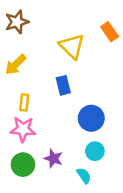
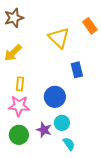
blue rectangle: (63, 85) -> (77, 70), moved
blue circle: (91, 118) -> (55, 97), moved
cyan circle: (95, 151) -> (62, 123), moved

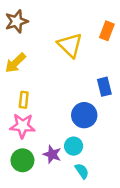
orange rectangle: (90, 26) -> (107, 31), turned 56
blue rectangle: (77, 70) -> (104, 87), moved
blue circle: (55, 97) -> (84, 115), moved

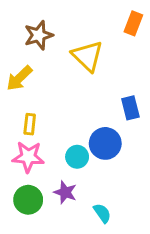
brown star: (17, 21) -> (39, 35), moved
orange rectangle: (107, 31) -> (133, 23), moved
cyan circle: (74, 146) -> (77, 157), moved

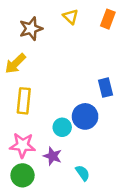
yellow triangle: (87, 56) -> (71, 17), moved, size x0.6
yellow rectangle: (30, 124) -> (24, 101), size x1.5
pink star: (28, 157) -> (23, 145), moved
green circle: (28, 200) -> (23, 175), moved

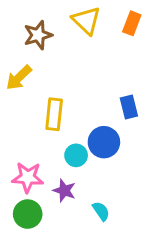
yellow triangle: (71, 17) -> (86, 20), size x1.5
yellow rectangle: (24, 101) -> (54, 114), moved

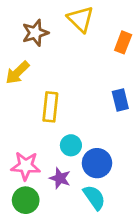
orange rectangle: (132, 23) -> (123, 42), moved
blue circle: (104, 142) -> (97, 163), moved
cyan semicircle: (101, 211) -> (94, 197), size x1.4

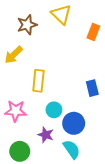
blue rectangle: (120, 100) -> (92, 88), moved
pink star: (26, 166) -> (16, 111), moved

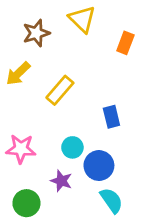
yellow rectangle: (38, 81) -> (60, 90), moved, turned 35
blue rectangle: (92, 88) -> (111, 117), moved
cyan semicircle: (72, 149) -> (111, 200), moved

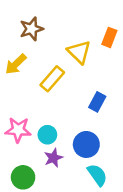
yellow triangle: (82, 19) -> (79, 52), moved
blue rectangle: (111, 117) -> (97, 102), turned 42
cyan circle: (72, 147) -> (47, 135), moved
purple star: (61, 181) -> (53, 158), turned 30

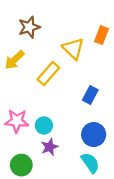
blue circle: (86, 144) -> (94, 135), moved

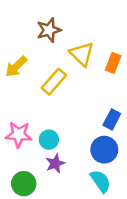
brown star: (29, 27) -> (49, 30), moved
orange rectangle: (102, 35) -> (113, 63), moved
blue rectangle: (90, 95) -> (112, 119), moved

